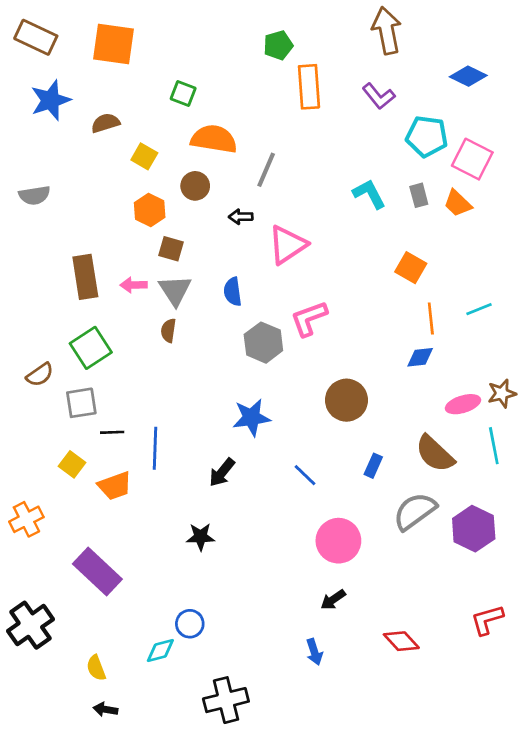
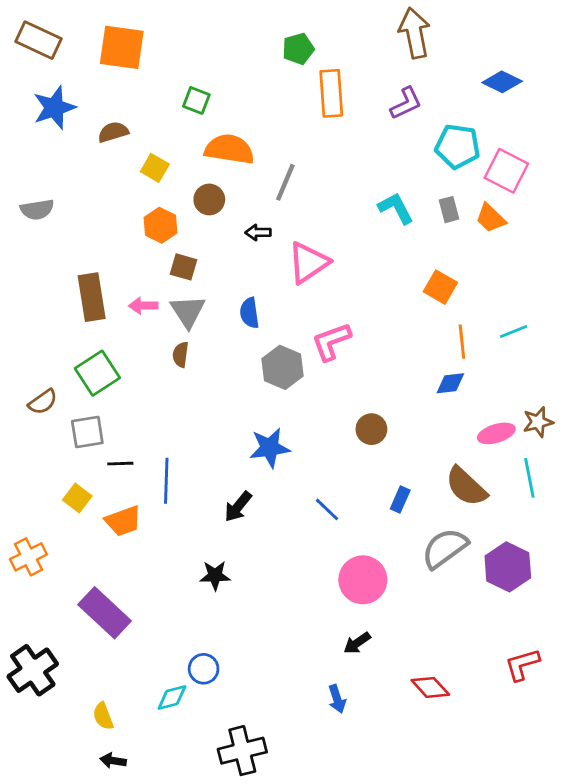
purple L-shape: (379, 96) -> (406, 103), turned -76
brown circle: (346, 400) -> (371, 429), size x0.7

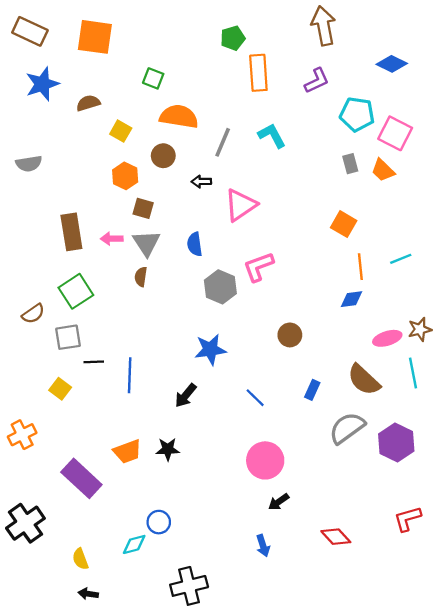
cyan L-shape: (396, 208) -> (272, 136), moved
orange trapezoid: (123, 521) -> (127, 451), moved
pink circle: (363, 580) -> (265, 460), moved

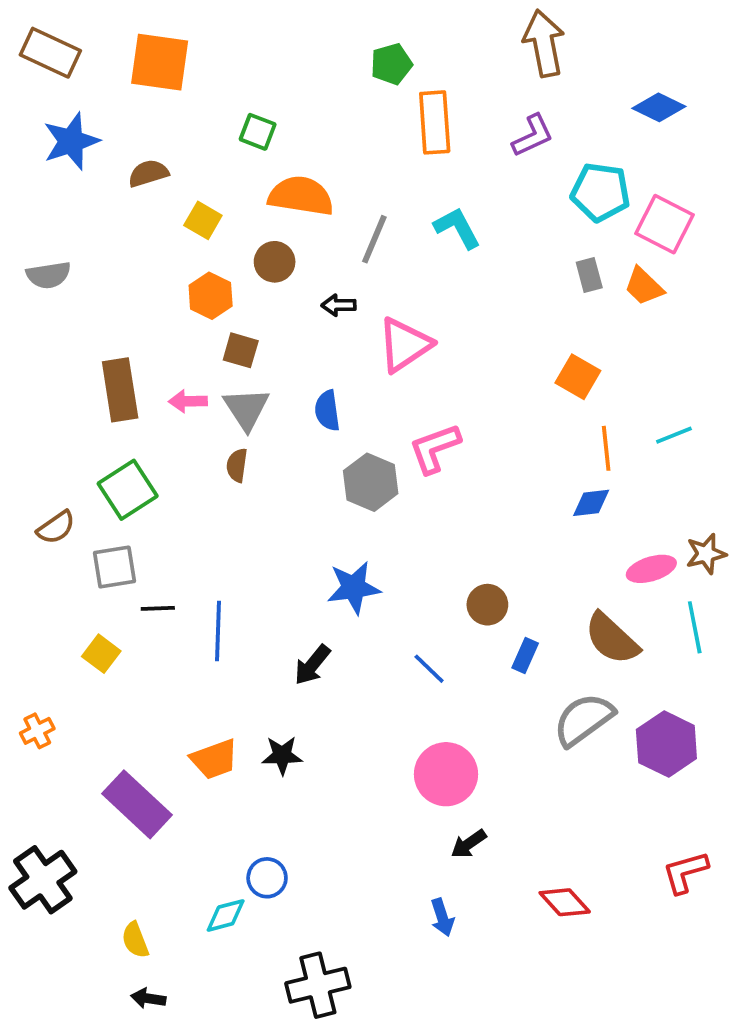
brown circle: (290, 335) -> (487, 605), moved
orange cross: (22, 435) -> (37, 731), size x0.7

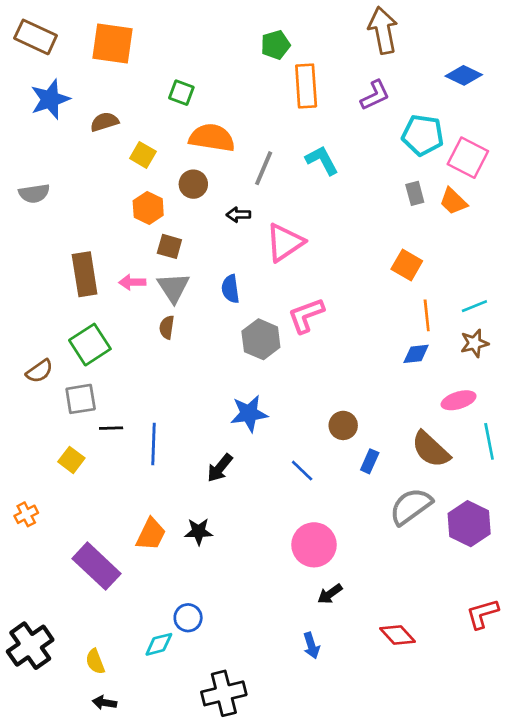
brown star: (706, 554) -> (474, 343), moved
orange trapezoid: (214, 759) -> (151, 534), turned -44
black cross: (43, 880) -> (30, 646), moved

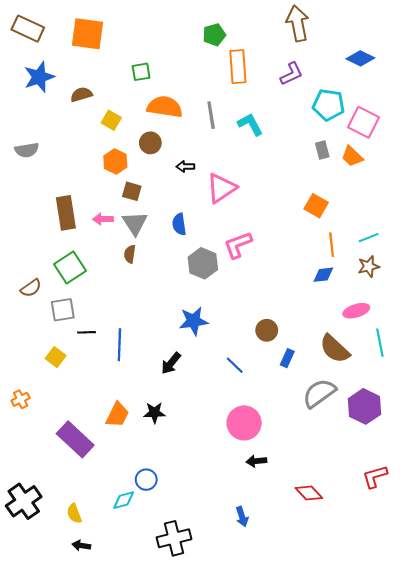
green square: (181, 93) -> (141, 72), turned -30
gray line: (264, 168) -> (211, 115), moved, turned -32
black arrow: (330, 594) -> (256, 461), turned 30
blue arrow: (311, 646) -> (242, 517), moved

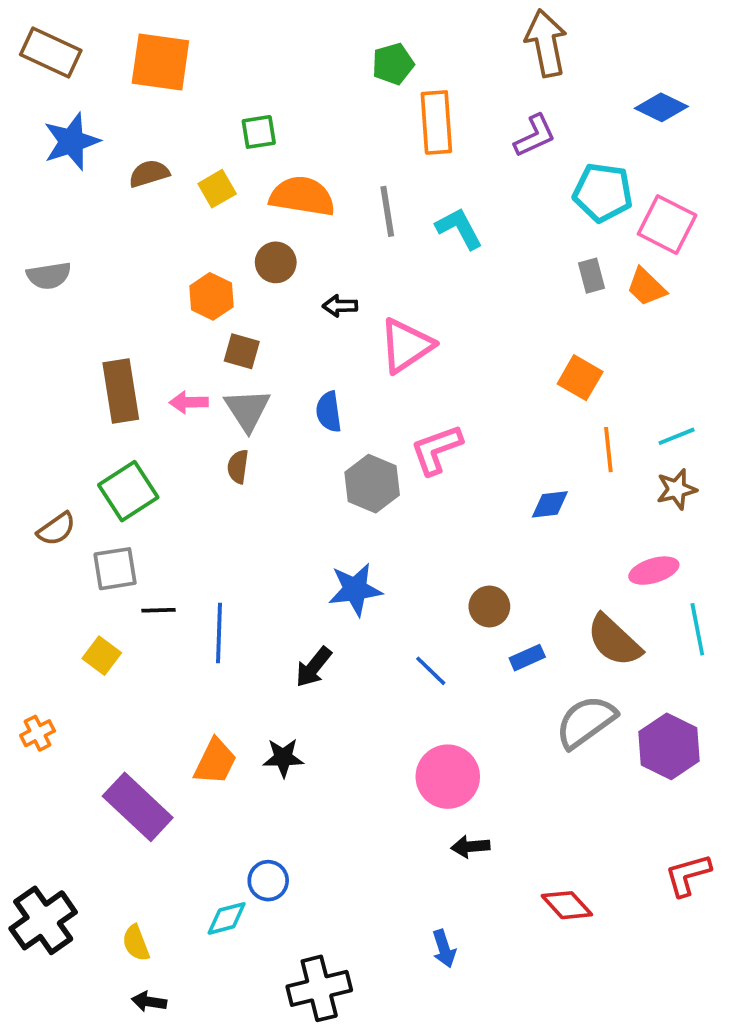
yellow square: (111, 120) -> (217, 189), moved, turned 30
blue diamond: (323, 275) -> (550, 504), moved
blue rectangle: (287, 358) -> (527, 658), turned 42

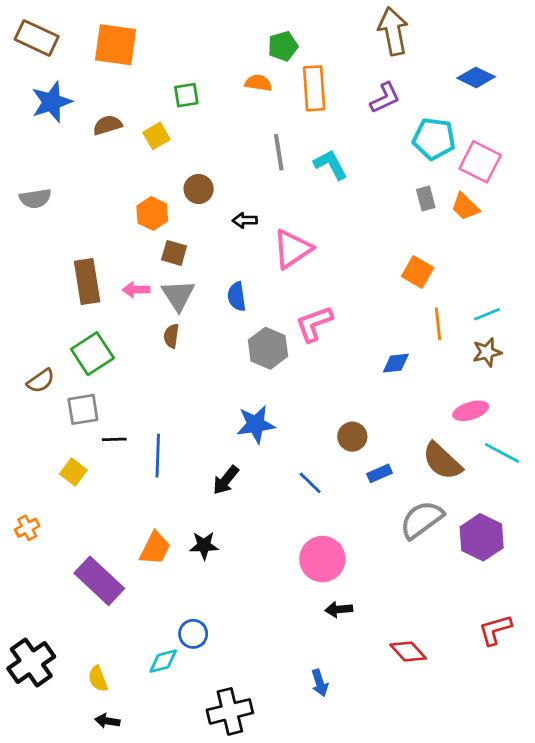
orange semicircle: (302, 196) -> (258, 83), moved, size x0.6
cyan line: (697, 629) -> (502, 453), turned -51

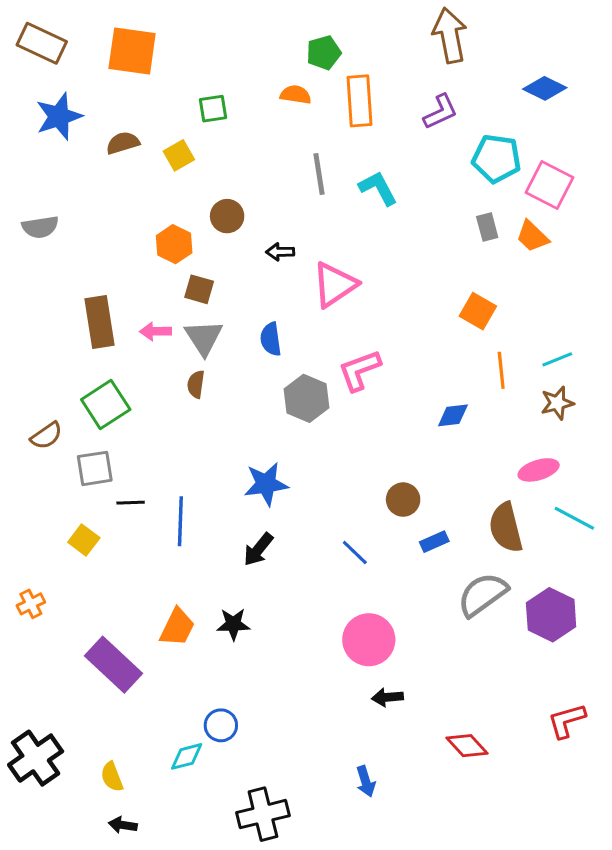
blue star: (256, 424) -> (266, 484), moved
brown semicircle: (442, 461) -> (506, 528), turned 33

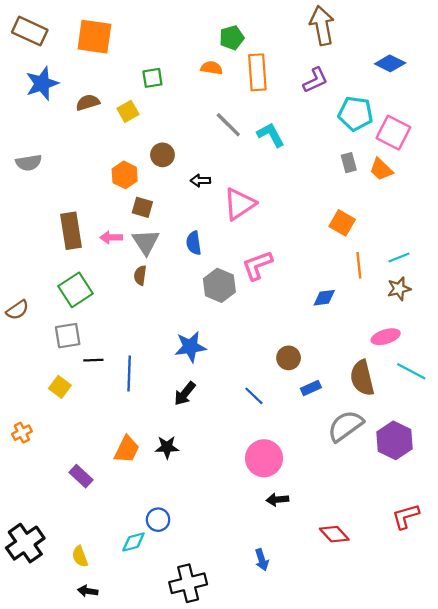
gray line: (319, 174) -> (228, 125), turned -36
brown semicircle: (46, 436) -> (17, 310), moved
purple rectangle: (113, 665) -> (81, 476), size x0.6

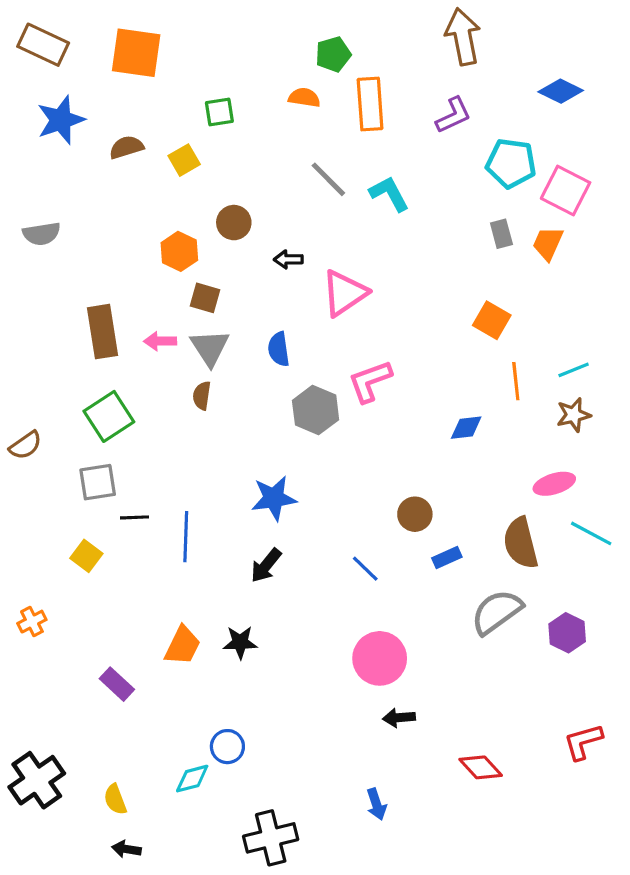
orange trapezoid: (381, 169) -> (548, 243), turned 70
purple hexagon: (395, 440) -> (567, 633), size x0.7

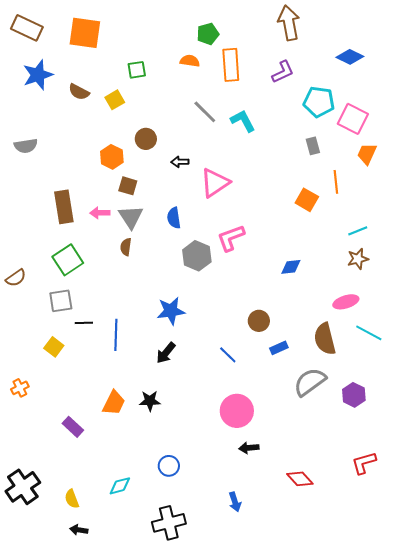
brown semicircle: (126, 147) -> (79, 92), turned -135
orange trapezoid: (548, 243) -> (367, 154), moved
orange line: (516, 381) -> (336, 182), moved
blue circle: (227, 747) -> (169, 466), moved

